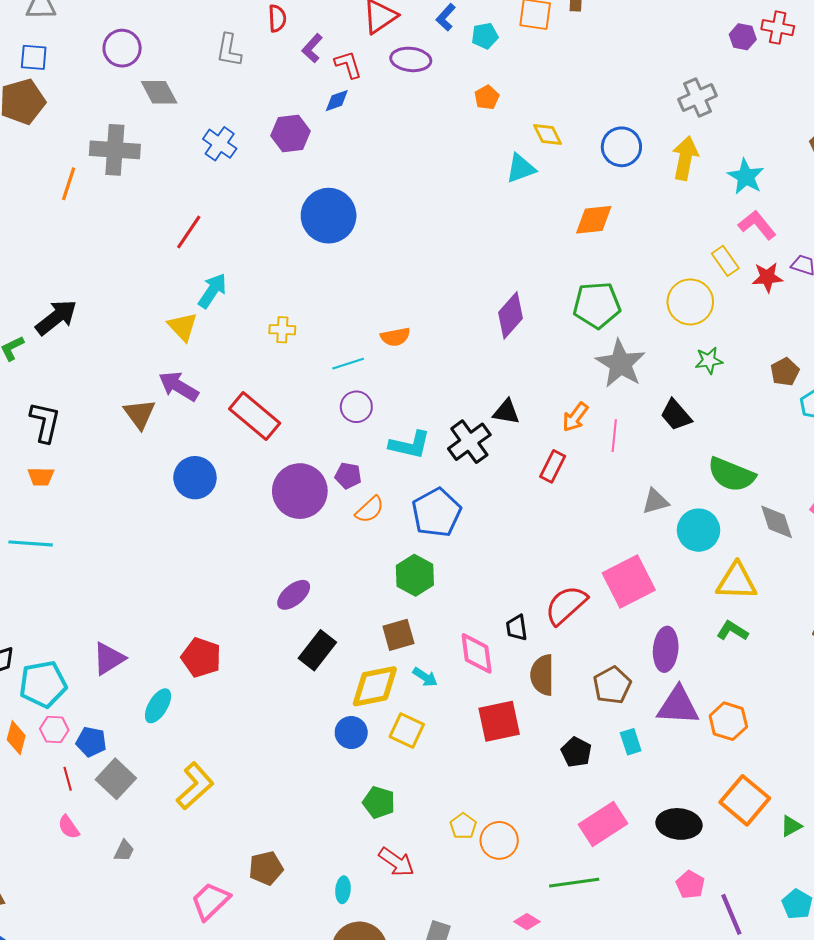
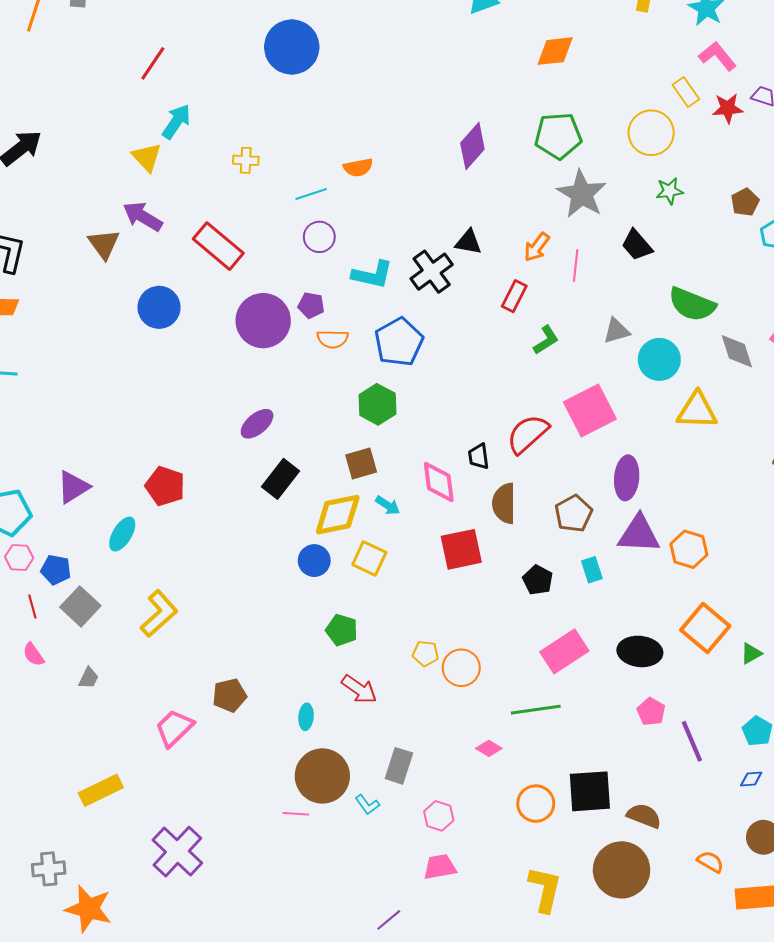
orange semicircle: (370, 510) -> (333, 339), turned 44
green L-shape: (732, 631) -> (546, 340), moved, turned 116
yellow pentagon: (463, 826) -> (425, 653), turned -30

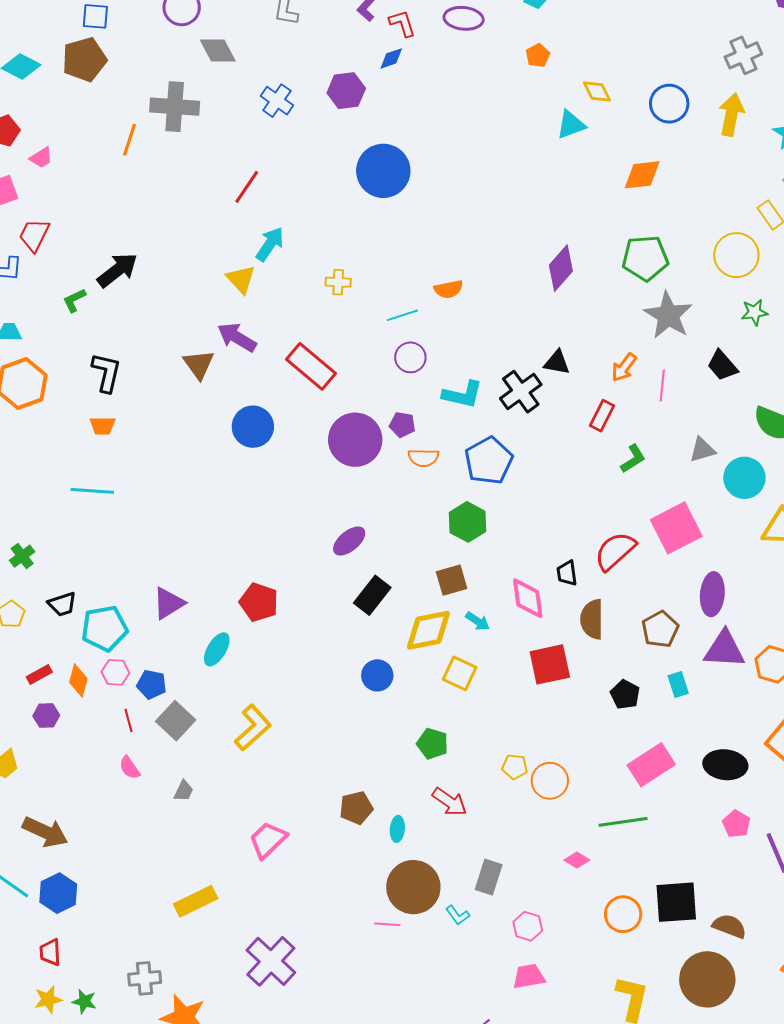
blue circle: (314, 561) -> (377, 675), moved
brown pentagon: (229, 695) -> (356, 808), moved

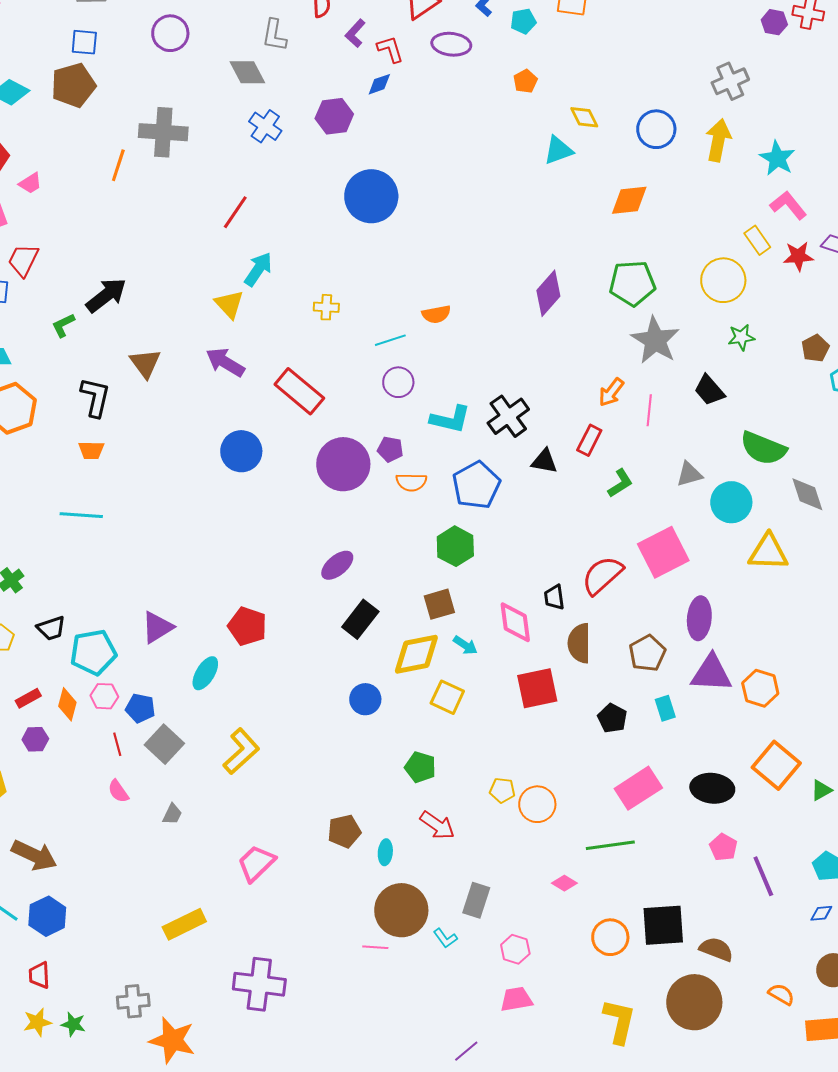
gray diamond: (218, 50) -> (247, 72), moved
black triangle: (557, 362) -> (544, 461), moved
brown triangle: (199, 364) -> (145, 363), moved
purple cross: (271, 961) -> (259, 984), turned -36

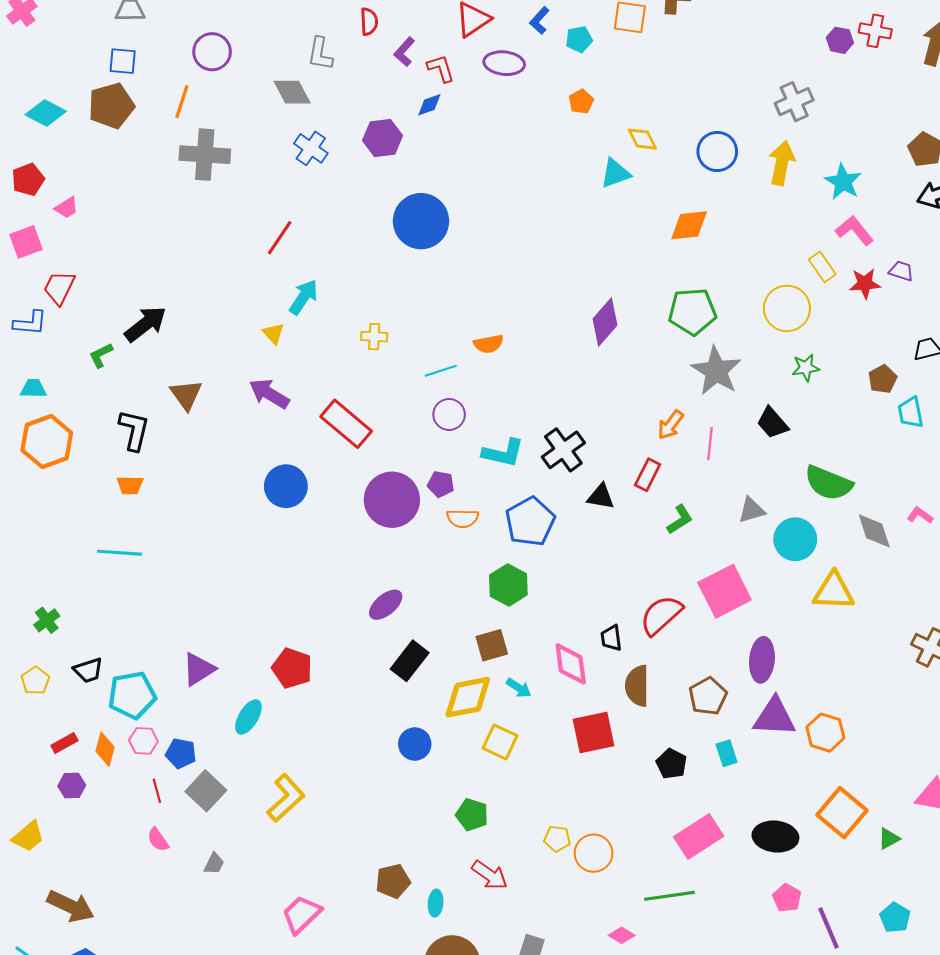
orange line: (118, 165) -> (182, 102), moved
yellow triangle: (229, 304) -> (273, 333), size x0.7

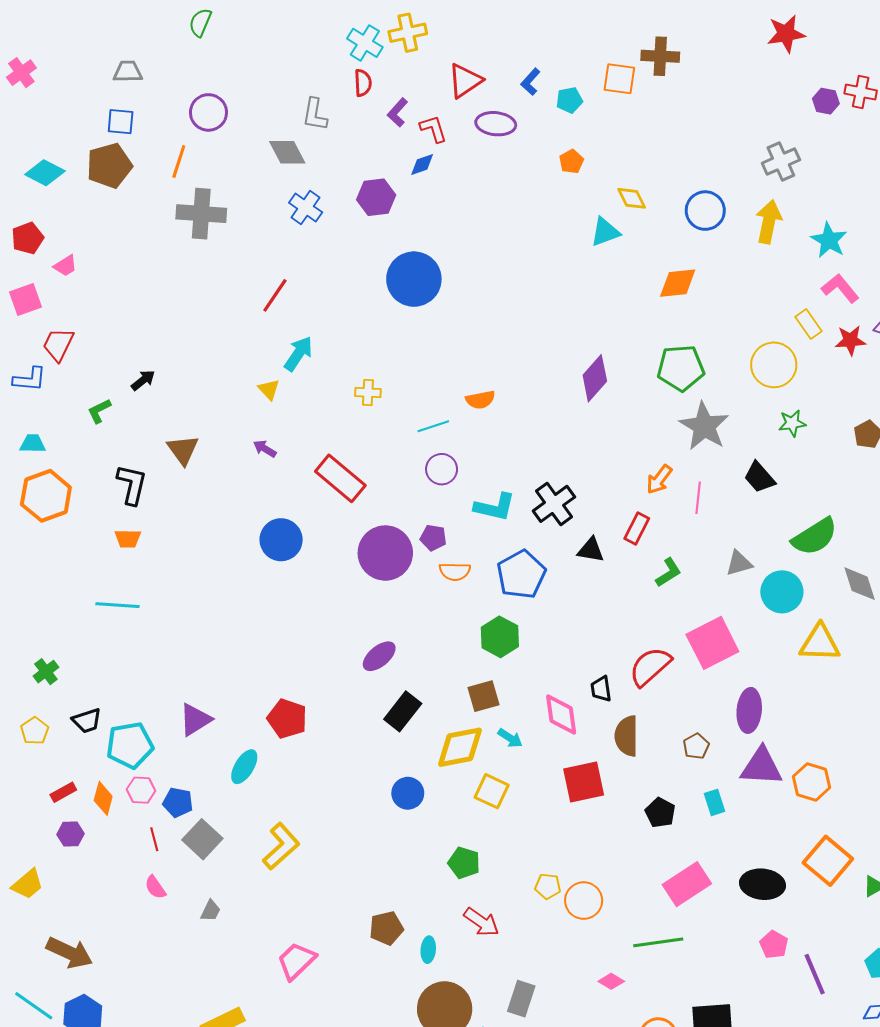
black arrow: (146, 324) -> (143, 380), size x0.6
purple arrow: (269, 394) -> (265, 449), size x0.6
green semicircle: (828, 483) -> (815, 537), turned -54
brown pentagon: (708, 696) -> (696, 746), size x0.7

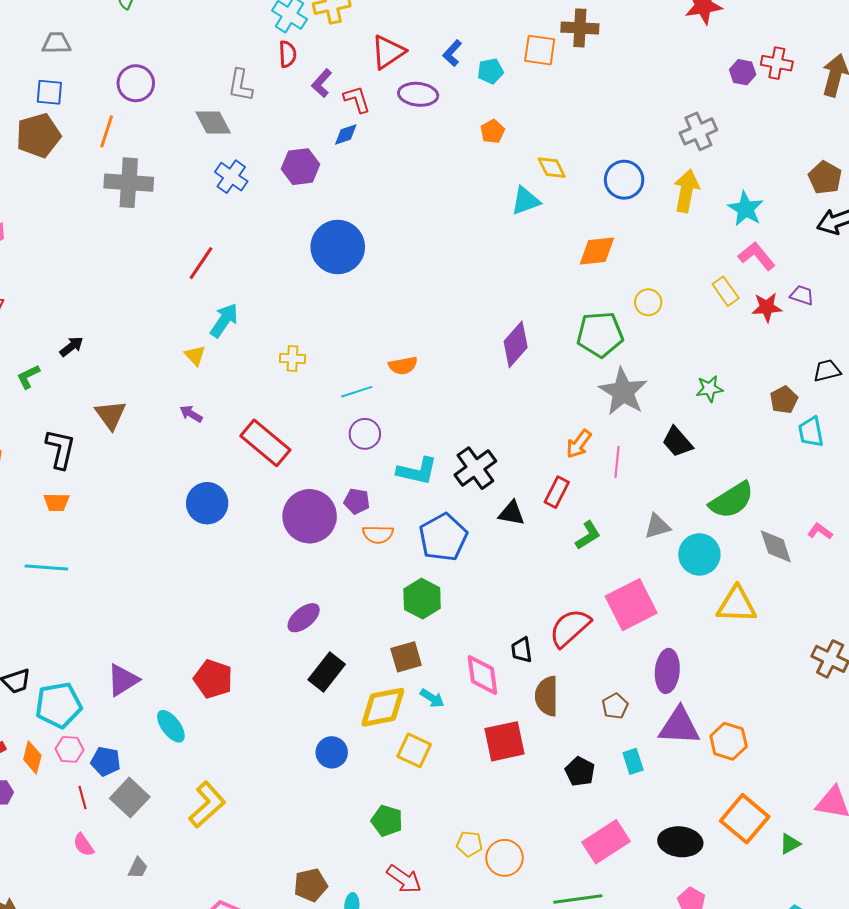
yellow circle: (774, 365) -> (648, 302), moved, size x0.6
cyan ellipse: (244, 767) -> (171, 726), turned -68

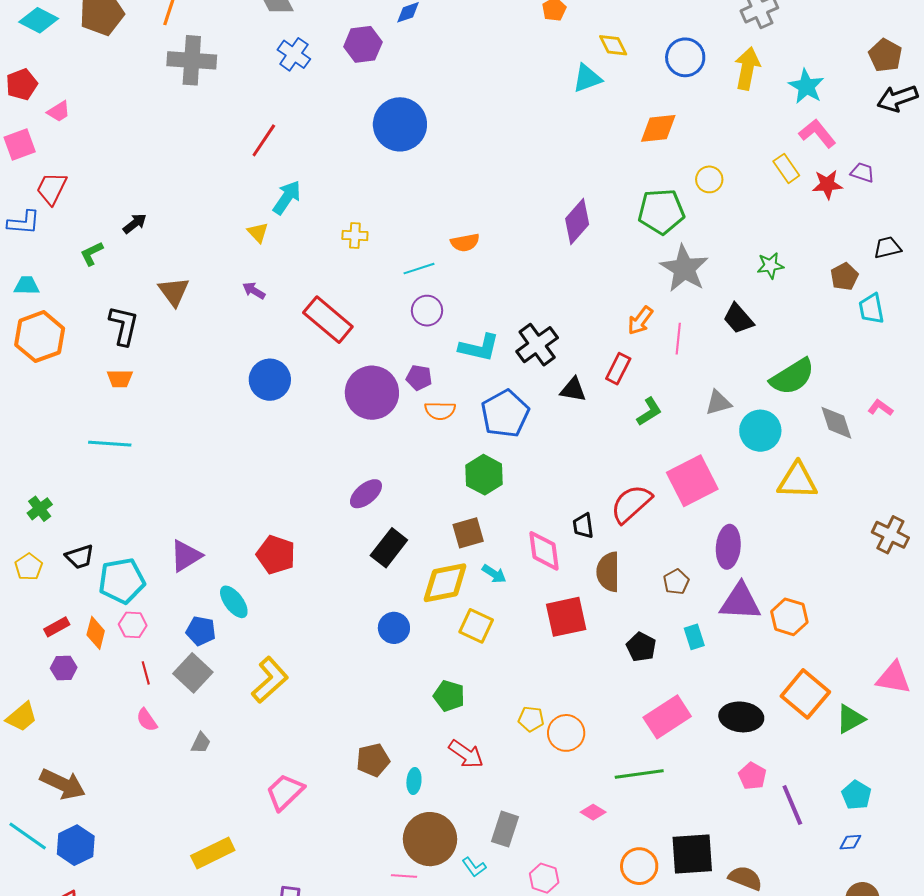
blue pentagon: (106, 761) -> (201, 631), moved
green triangle: (790, 844) -> (850, 719), size x1.4

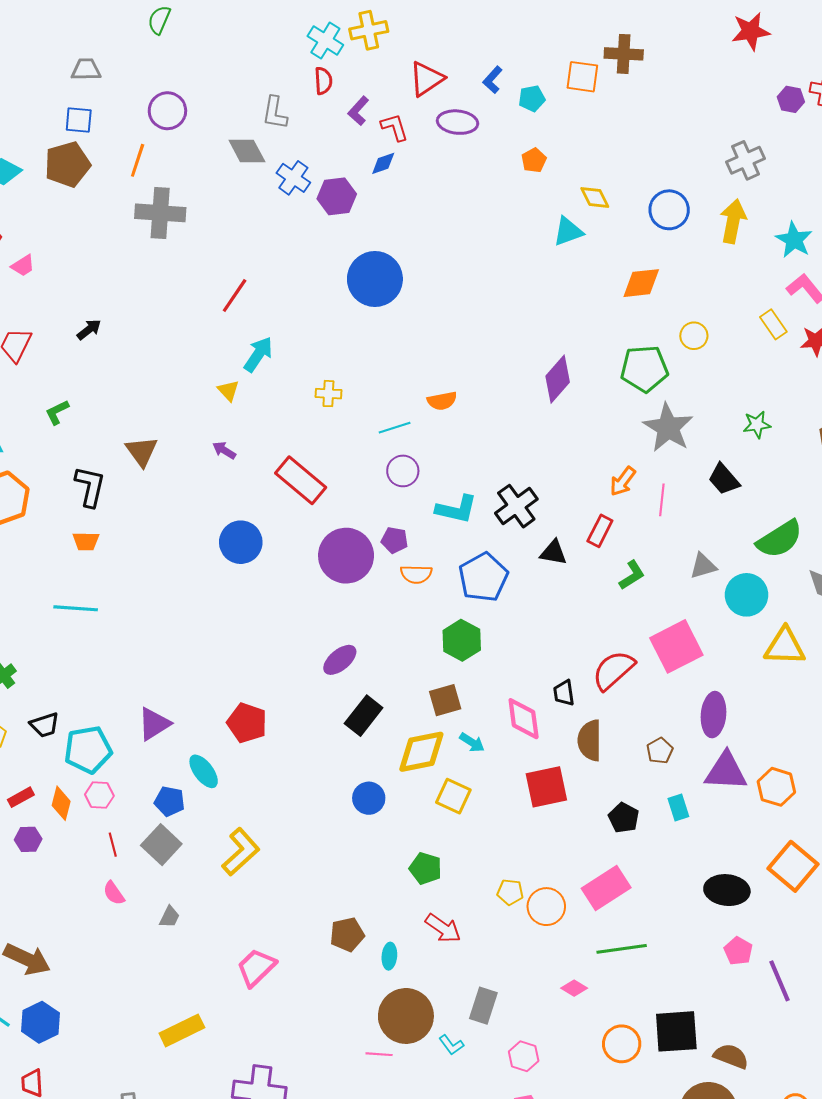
blue cross: (294, 54) -> (293, 178), moved
black arrow: (135, 223) -> (89, 330), moved
pink rectangle: (667, 717) -> (606, 888), moved

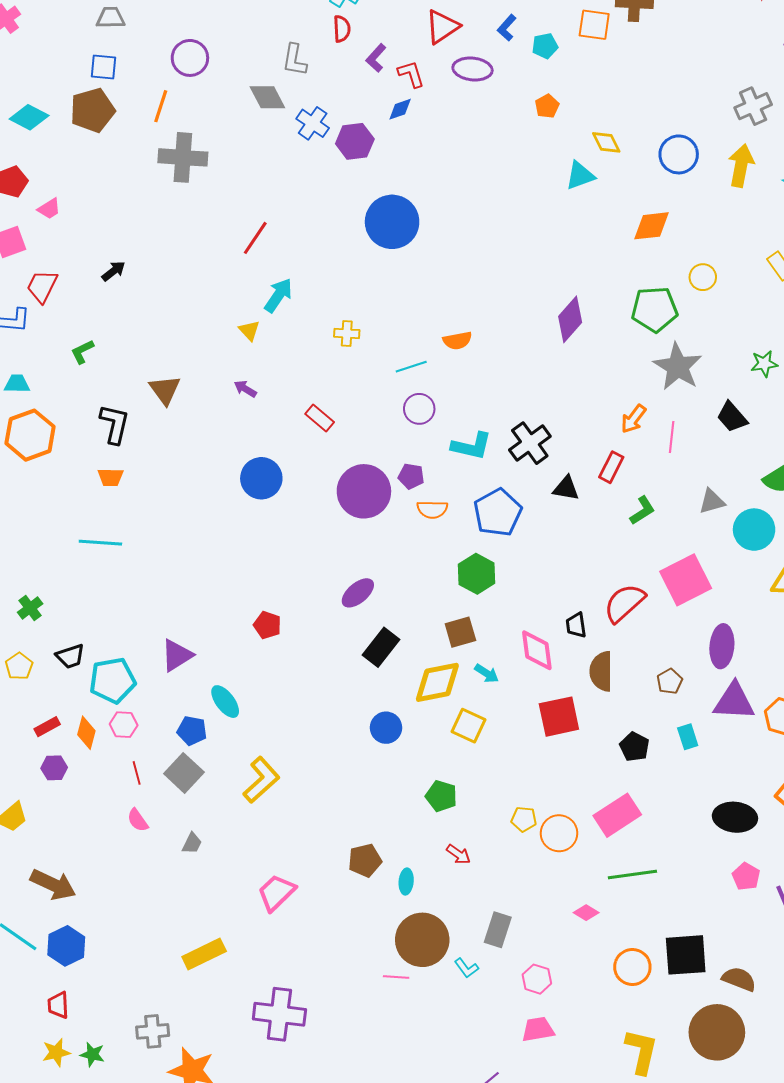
red rectangle: (301, 480) -> (320, 418), size x0.6
red pentagon: (247, 723) -> (267, 625), moved, size x0.7
red arrow: (443, 928) -> (458, 854), size x0.7

